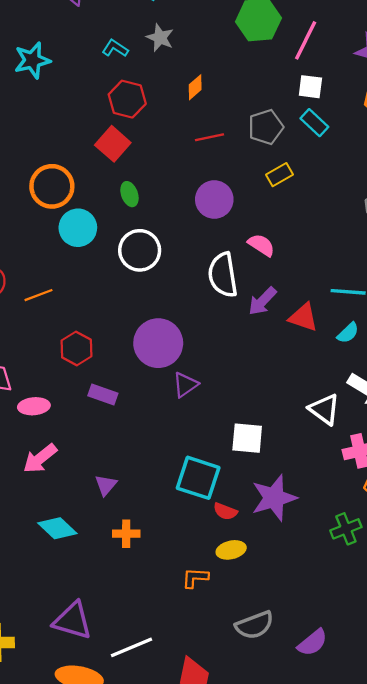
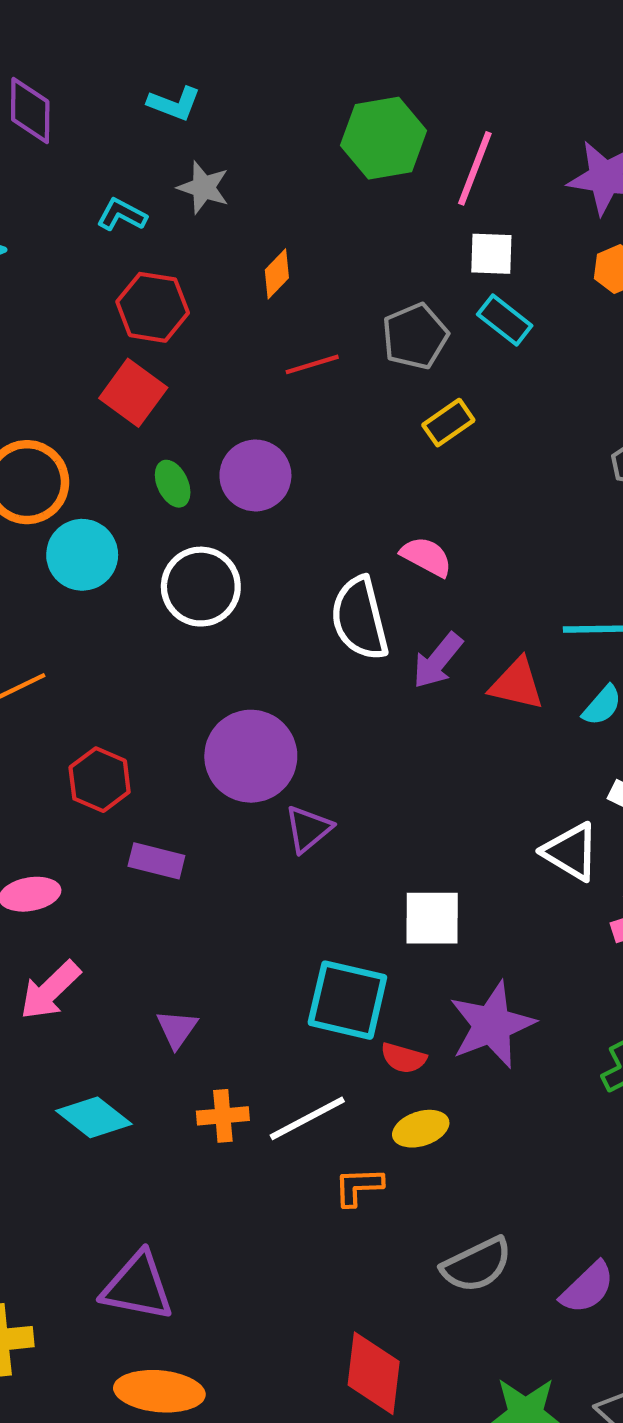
purple circle: (214, 199) -> (255, 475), moved
white line: (131, 647) -> (307, 1118), moved

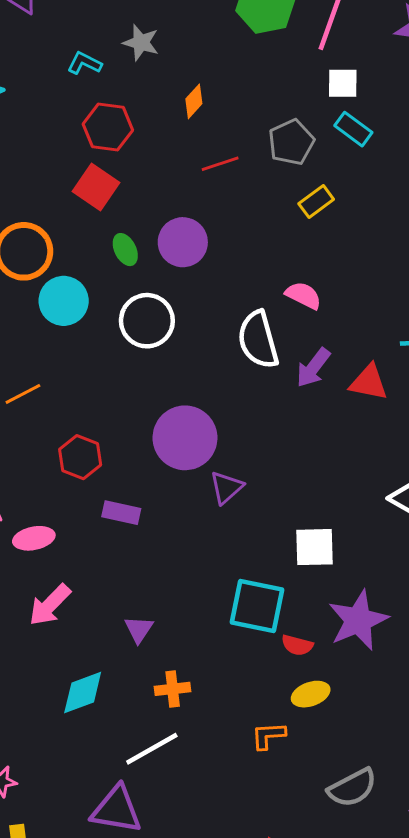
cyan diamond: (94, 1117) -> (83, 693), turned -57
white line: (307, 1118) -> (152, 749), moved

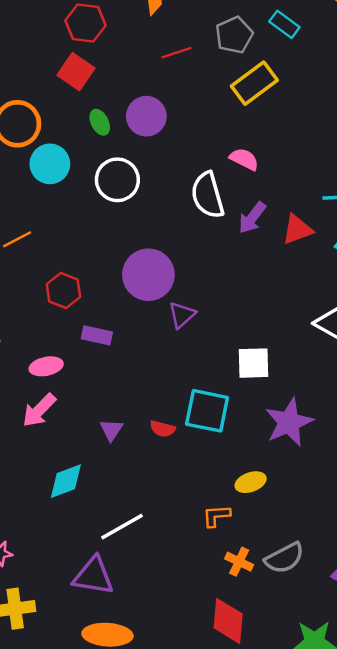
yellow rectangle: (316, 202) -> (254, 83), size x1.6
red triangle: (369, 382) -> (297, 230), turned -32
pink ellipse: (34, 538) -> (46, 366), moved
red semicircle: (297, 645) -> (163, 429), moved
orange cross: (173, 689) -> (239, 562), moved, turned 32

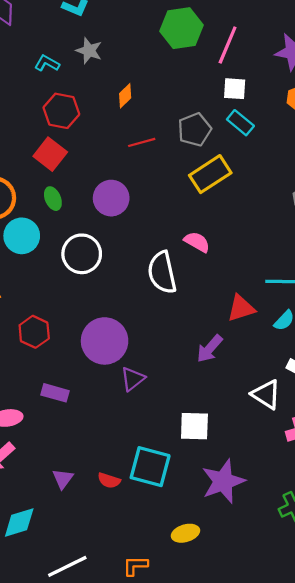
green ellipse: (100, 122) -> (53, 199), moved
purple arrow: (252, 218) -> (210, 349), moved
red hexagon: (63, 291) -> (34, 332), moved
orange L-shape: (216, 516) -> (135, 566), moved

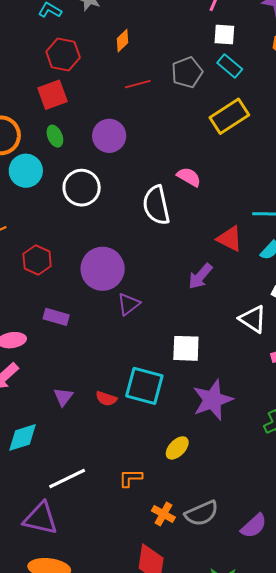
red square: (50, 154) -> (53, 95), turned 32
yellow rectangle: (210, 174) -> (229, 116), moved
red triangle: (241, 308) -> (230, 239), turned 44
yellow ellipse: (185, 533) -> (177, 448), turned -30

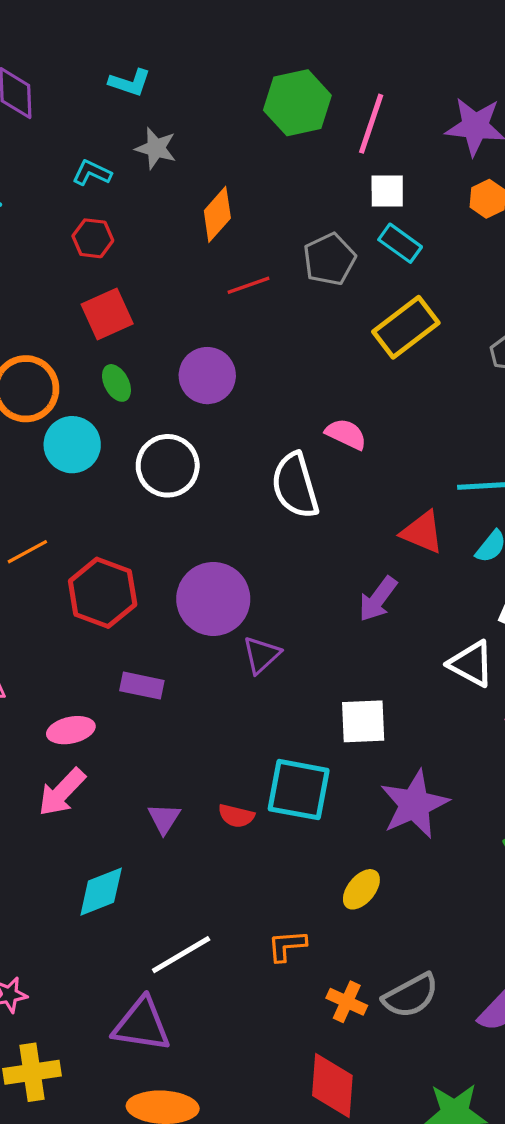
orange diamond: (122, 41) -> (217, 214), size x1.4
red hexagon: (63, 55) -> (93, 238), moved, size x0.7
red hexagon: (37, 260) -> (103, 593), size x1.4

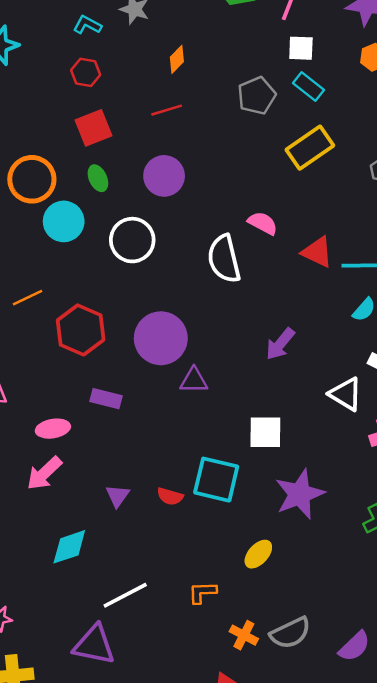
orange diamond: (217, 214) -> (177, 59), size x0.7
red line: (248, 285) -> (167, 110), moved
red triangle: (422, 532) -> (317, 252), moved
purple triangle: (261, 655) -> (194, 380), turned 40

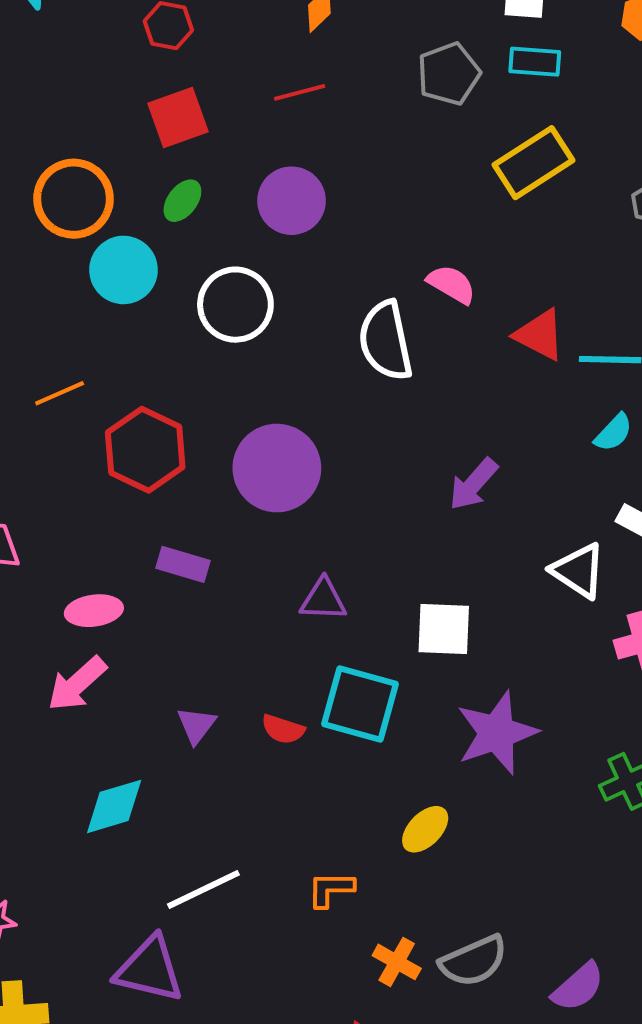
cyan rectangle: (309, 86) -> (535, 62), turned -36
green ellipse: (98, 178) -> (182, 201), turned 60
purple triangle: (194, 380) -> (323, 600), moved

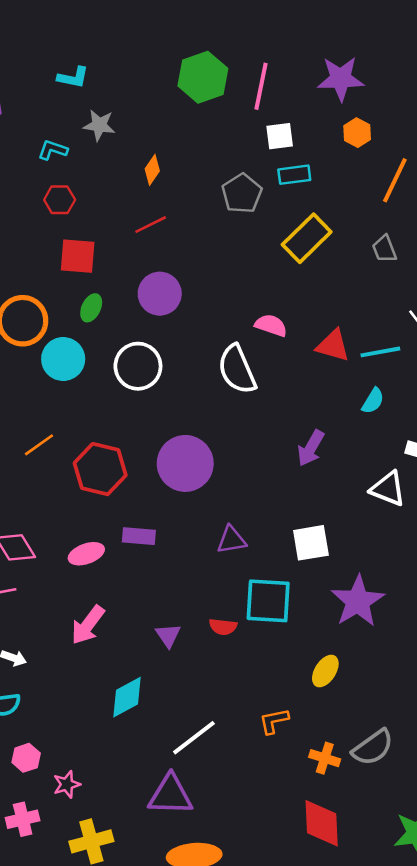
red square: (178, 117) -> (78, 256), turned 36
cyan semicircle: (613, 433) -> (373, 401), moved
pink ellipse: (94, 611) -> (86, 554), moved

